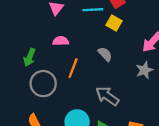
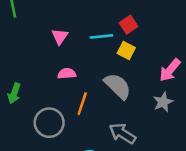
gray semicircle: (105, 54) -> (118, 86), size x1.6
green arrow: (30, 57) -> (14, 93), moved

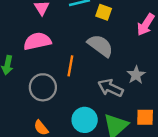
pink semicircle: (67, 74) -> (37, 41), moved, size x1.6
gray star: (163, 102) -> (136, 75), moved

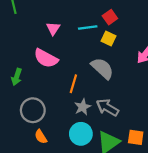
pink semicircle: (37, 41) -> (46, 58), turned -145
gray star: (136, 75) -> (83, 107), moved
gray circle: (43, 87) -> (33, 110), moved

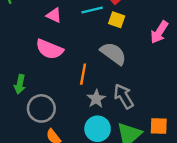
pink triangle: (53, 29) -> (54, 15), turned -32
green arrow: (17, 77) -> (20, 84), moved
gray arrow: (107, 108) -> (124, 96), turned 35

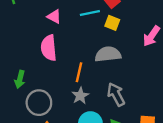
pink semicircle: (49, 49) -> (49, 48), turned 60
gray semicircle: (113, 53) -> (108, 54), turned -45
gray star: (96, 99) -> (80, 96), moved

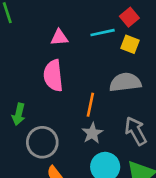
pink triangle: (54, 17) -> (59, 37), turned -32

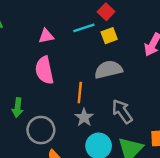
yellow square: (130, 44) -> (109, 36), turned -35

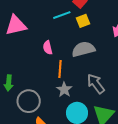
pink triangle: (46, 36) -> (16, 25), moved, size x1.6
pink semicircle: (44, 70) -> (48, 48), moved, size x0.6

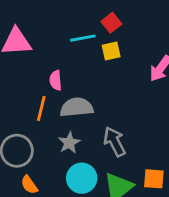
gray semicircle: (83, 49) -> (77, 107), moved
orange line: (60, 69) -> (41, 108), moved

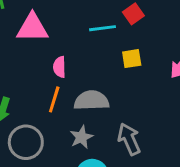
yellow square: (111, 51) -> (132, 59), moved
pink semicircle: (56, 80) -> (59, 67), moved

